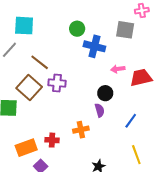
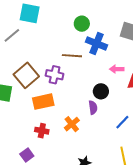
brown line: (40, 62) -> (72, 56), moved, turned -42
orange cross: (81, 130) -> (72, 124), turned -35
orange rectangle: (26, 148) -> (43, 102), moved

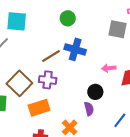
green circle: (82, 24) -> (68, 18), moved
blue cross: (97, 43) -> (75, 49), moved
brown line: (72, 56) -> (51, 56), moved, turned -30

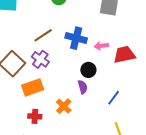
blue cross: (75, 49) -> (76, 38), moved
purple cross: (48, 80) -> (40, 59), turned 30

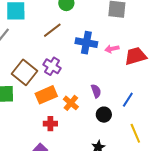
brown line: (43, 35) -> (52, 30), moved
black circle: (88, 70) -> (104, 115), moved
orange cross: (64, 106) -> (71, 103), moved

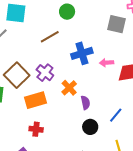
blue cross: (86, 43) -> (82, 53), turned -35
orange cross: (71, 103) -> (69, 88), moved

